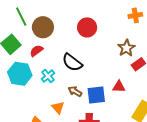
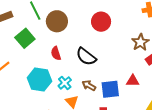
red semicircle: (36, 51) -> (56, 53), moved, turned -72
cyan hexagon: (20, 74) -> (39, 79), moved
cyan cross: (48, 76) -> (65, 83), moved

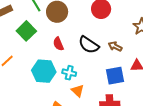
cyan cross: (65, 83) -> (69, 73), turned -32
brown arrow: (89, 85) -> (115, 46), moved

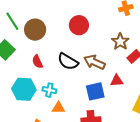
brown arrow: (115, 46) -> (94, 62), size x1.5
orange triangle: (78, 91) -> (58, 108), turned -40

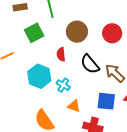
brown circle: (35, 30) -> (77, 32), moved
orange triangle: (58, 108) -> (74, 106), moved

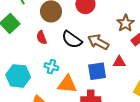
cyan hexagon: (39, 76) -> (18, 76), moved
orange triangle: (74, 106) -> (67, 84), size x1.5

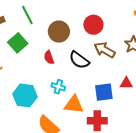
brown arrow: (98, 42) -> (105, 50), moved

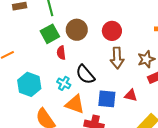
green square: (18, 43) -> (50, 34), moved
brown arrow: (105, 50) -> (117, 58), turned -135
black semicircle: (79, 60) -> (85, 74), moved

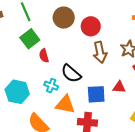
brown circle: (77, 30) -> (64, 18), moved

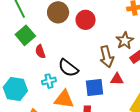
brown arrow: (100, 52) -> (107, 57), moved
cyan cross: (51, 86) -> (49, 81), turned -32

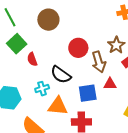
red circle: (86, 20) -> (78, 48), moved

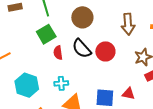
brown arrow: (99, 62) -> (128, 24), moved
black semicircle: (61, 75) -> (82, 49), moved

